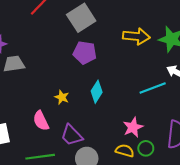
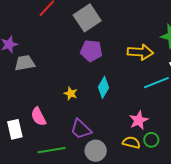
yellow arrow: (136, 36) -> (140, 52), moved
pink semicircle: (41, 121) -> (38, 117), moved

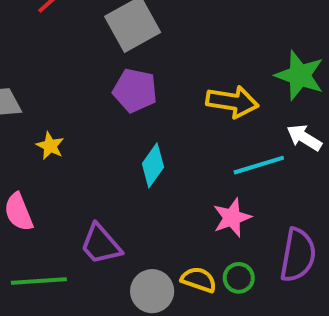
yellow star: (71, 93) -> (50, 146), moved
pink star: (139, 120) -> (232, 218), moved
gray circle: (96, 151) -> (152, 291), moved

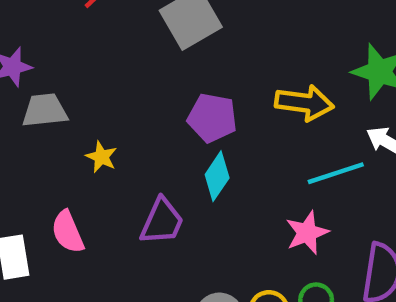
purple pentagon: (135, 90) -> (212, 118), moved
purple trapezoid: (101, 244) -> (162, 221), moved, turned -114

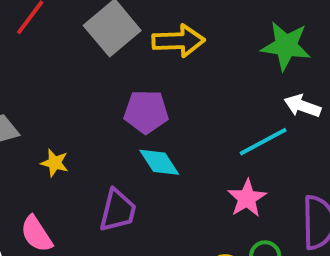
yellow arrow: (304, 103) -> (178, 41), moved
cyan diamond: (217, 176) -> (159, 162), turned -57

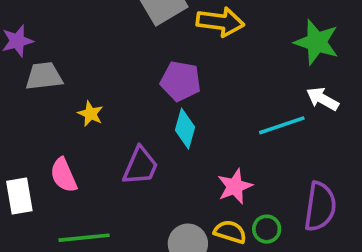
cyan diamond: (159, 162) -> (185, 129), turned 39
pink star: (247, 198) -> (235, 186), moved

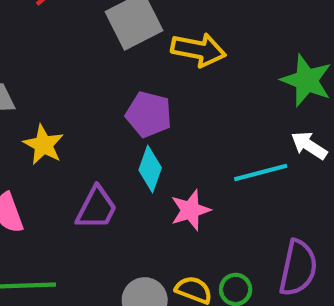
yellow star: (90, 114) -> (44, 145), size x1.4
pink star: (235, 186) -> (190, 210), moved

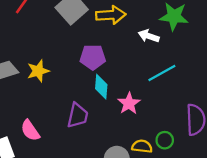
yellow star: (44, 145) -> (38, 71), moved, turned -30
white arrow: (309, 145) -> (149, 36), moved

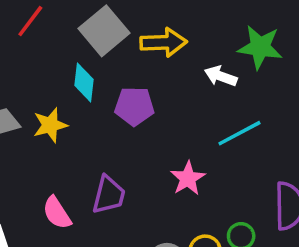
cyan diamond: (101, 87) -> (84, 82), moved
pink semicircle: (30, 130) -> (57, 213), moved

